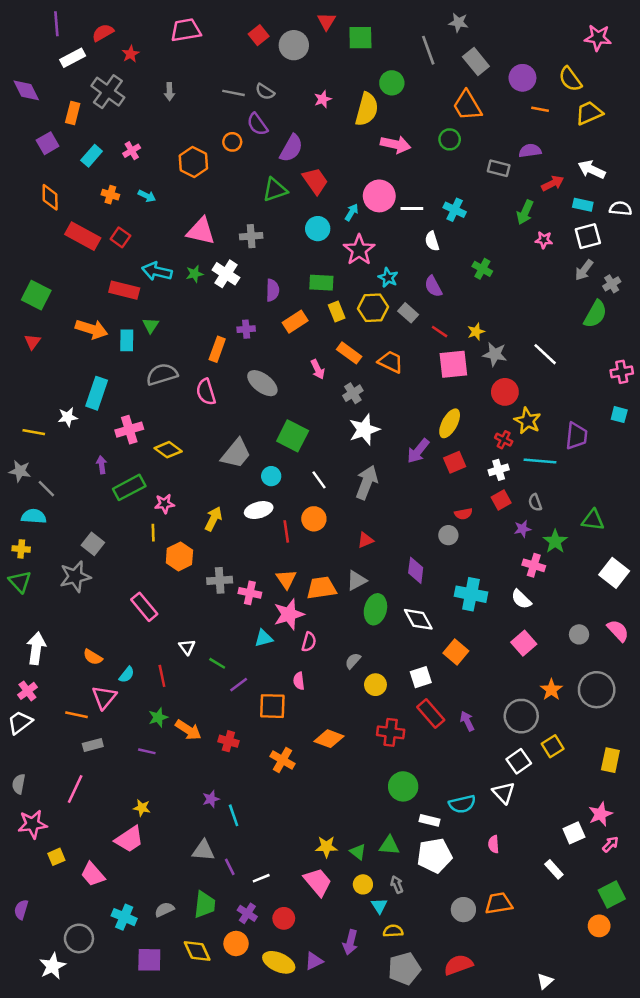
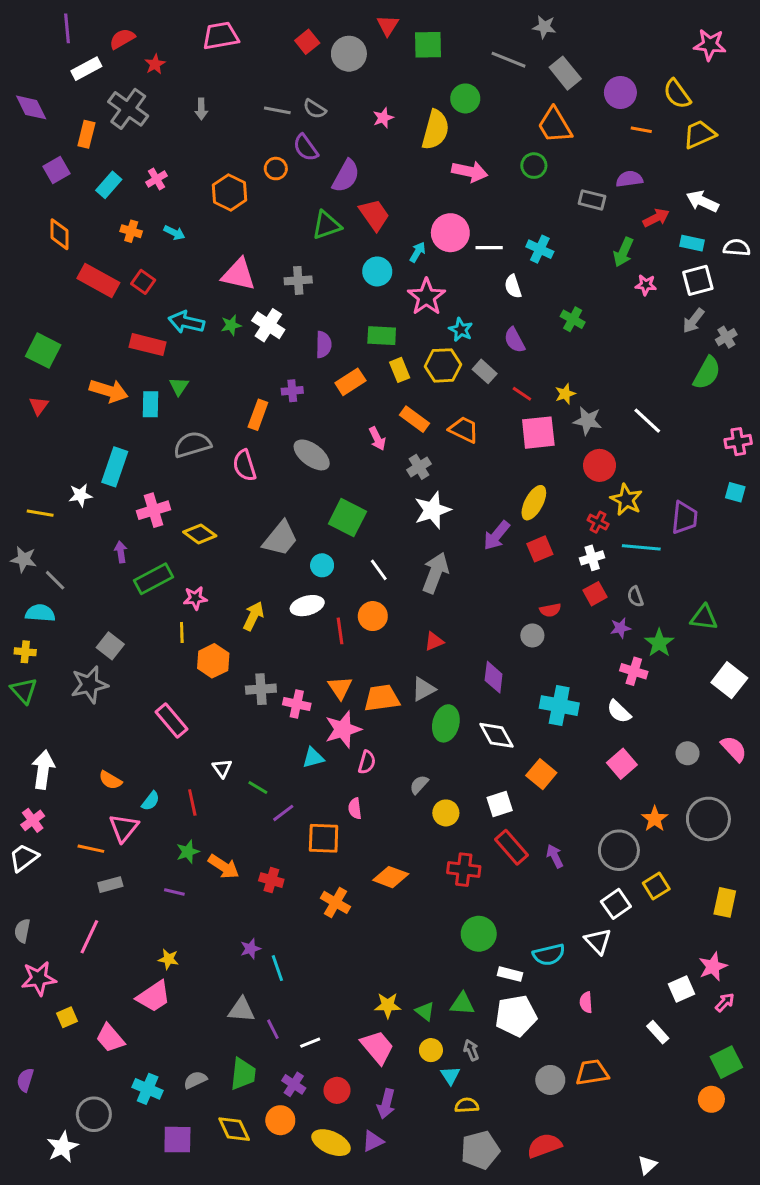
gray line: (428, 50) -> (509, 60), turned -48
purple arrow: (350, 942) -> (386, 1104), moved

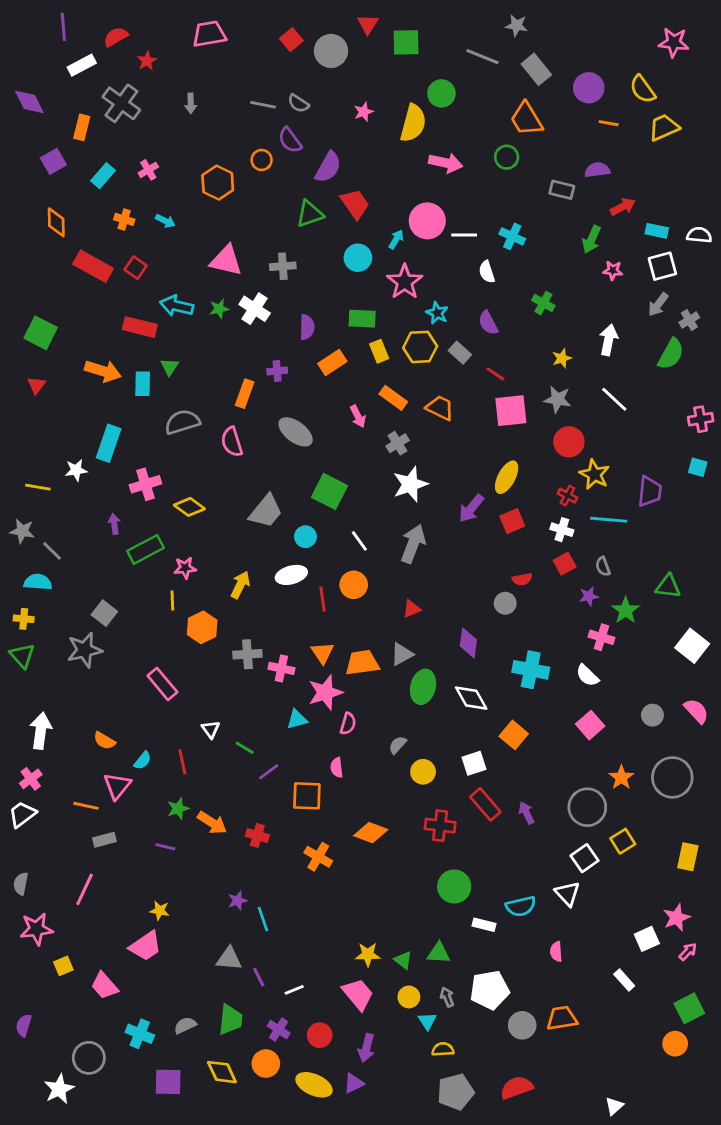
white arrow: (702, 201) -> (609, 340), moved, turned 76
yellow star: (565, 394) -> (562, 358), moved
white cross: (592, 558) -> (562, 530), turned 35
white pentagon: (516, 1016) -> (490, 990), moved

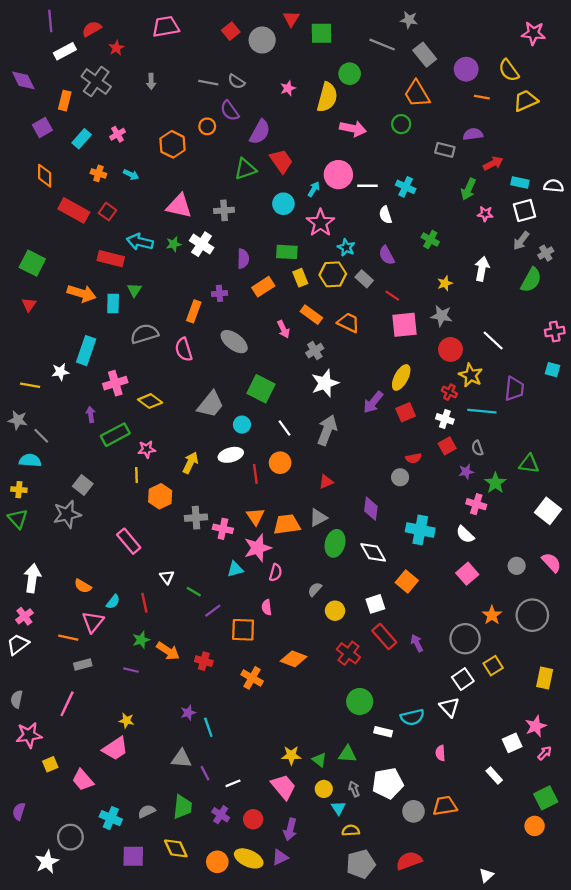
white line: (614, 399) -> (493, 340), moved
red cross: (440, 826) -> (348, 653), turned 30
orange circle: (266, 1064) -> (217, 862), moved

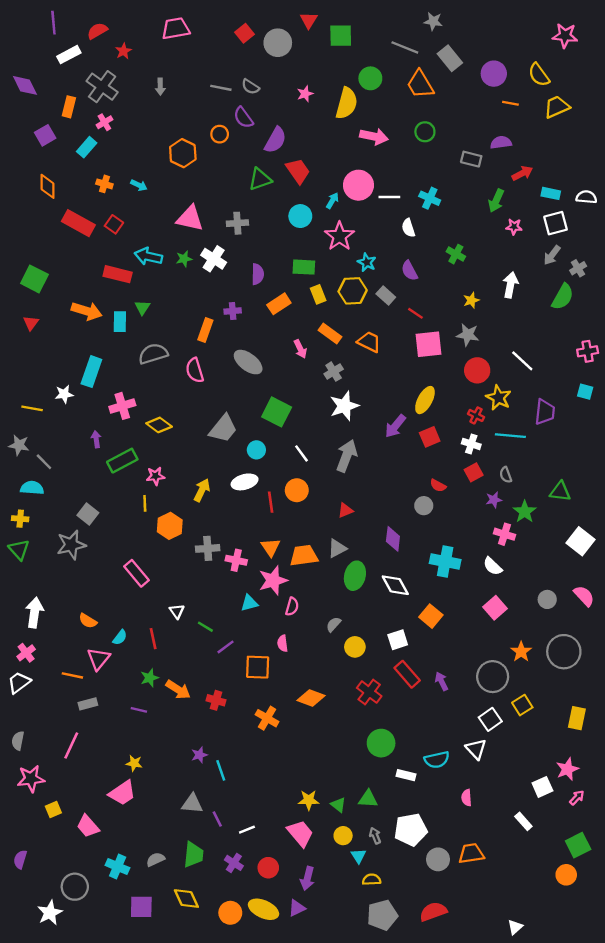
orange trapezoid: (417, 94) -> (420, 84), moved
pink cross: (118, 134) -> (104, 122), moved
red semicircle: (413, 458) -> (438, 485), turned 40

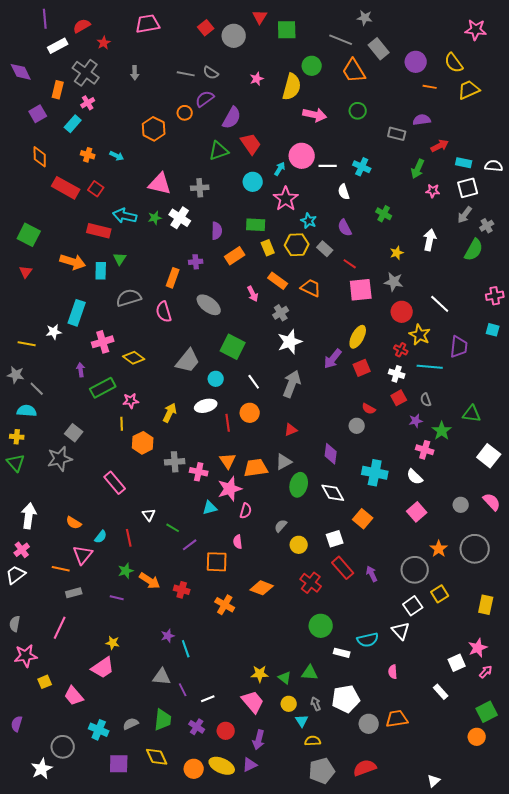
purple semicircle: (243, 118) -> (205, 99), turned 90

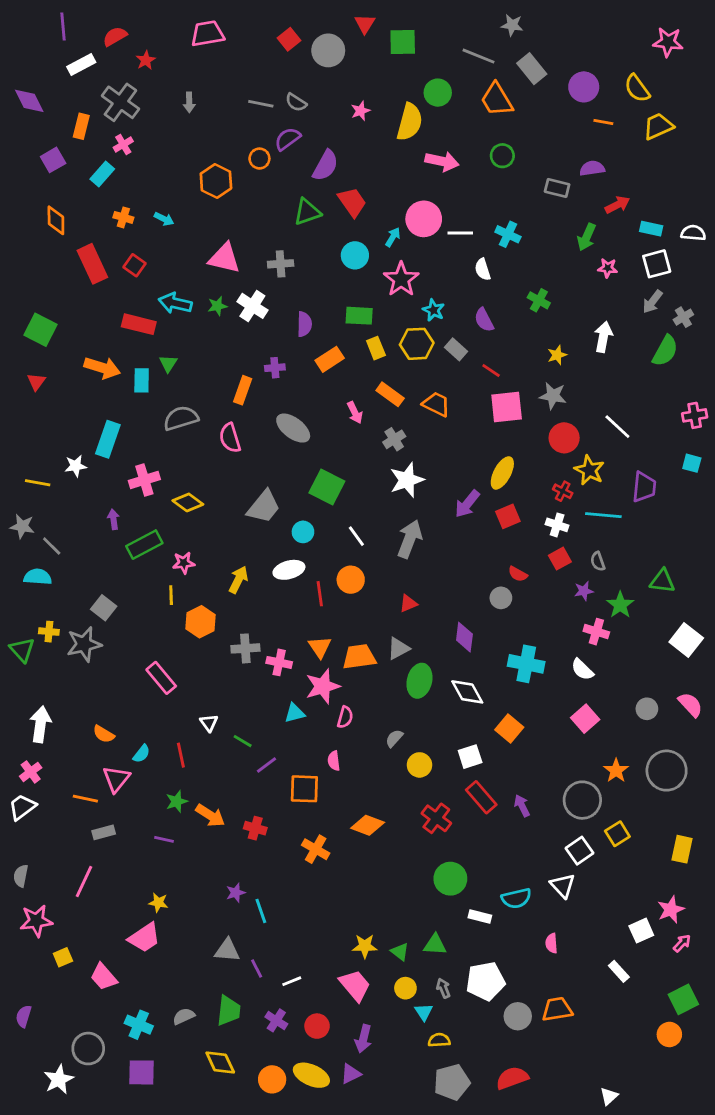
red rectangle: (66, 188) -> (92, 264), turned 36
yellow cross: (17, 437) -> (49, 632), moved
purple square: (119, 764) -> (142, 1072), moved

